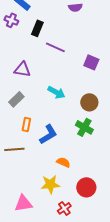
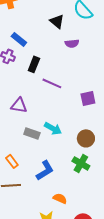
purple square: (91, 62) -> (88, 98), turned -35
gray rectangle: (16, 99) -> (32, 133), moved, turned 63
orange rectangle: (26, 124) -> (12, 161), moved, turned -48

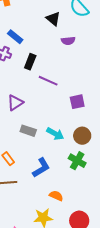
purple square: (88, 98) -> (77, 102), moved
purple triangle: (19, 105) -> (15, 103), turned -42
cyan arrow: (53, 128) -> (55, 134), moved

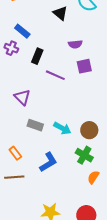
purple semicircle: (68, 41) -> (75, 44), moved
purple square: (77, 102) -> (84, 66), moved
purple triangle: (15, 103) -> (22, 97), turned -42
orange semicircle: (56, 196) -> (93, 177), moved, turned -80

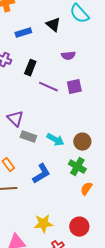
blue rectangle: (22, 31) -> (23, 33), moved, turned -56
purple square: (84, 66) -> (74, 87), moved
purple triangle: (22, 97) -> (15, 119), moved

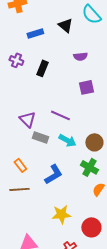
purple line: (48, 87) -> (60, 115), moved
yellow star: (43, 224) -> (61, 214), moved

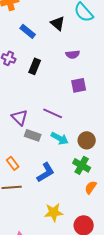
blue rectangle: (35, 33) -> (28, 31), turned 56

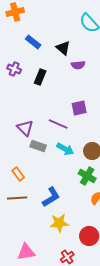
black triangle: (58, 23) -> (63, 48), moved
purple square: (79, 85) -> (79, 108), moved
blue L-shape: (46, 172) -> (51, 197), moved

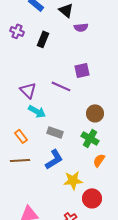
gray rectangle: (38, 146) -> (55, 132), moved
cyan arrow: (65, 149) -> (37, 111), moved
yellow star: (59, 223) -> (73, 180), moved

